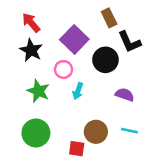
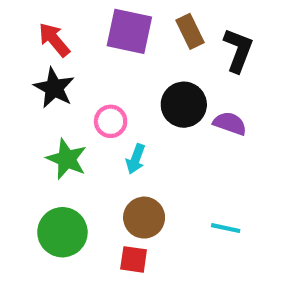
purple square: (74, 39) -> (129, 31), moved, turned -32
black L-shape: (129, 42) -> (238, 50), moved, turned -135
purple semicircle: (125, 95) -> (230, 123), moved
brown circle: (96, 132) -> (144, 218), moved

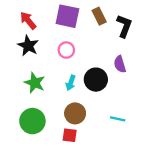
black circle: (184, 105) -> (96, 80), moved
pink circle: (111, 121) -> (66, 50), moved
purple semicircle: (230, 123) -> (120, 64), turned -126

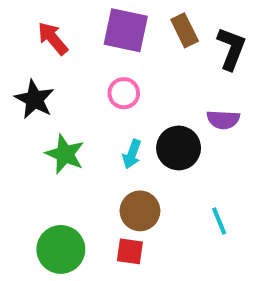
black star: (28, 46) -> (34, 99), moved
purple semicircle: (120, 64) -> (223, 120), turned -70
cyan line: (118, 119) -> (219, 221), turned 56
green circle: (32, 121) -> (61, 249), moved

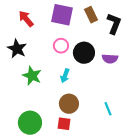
black circle: (179, 148) -> (84, 53), moved

